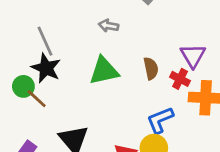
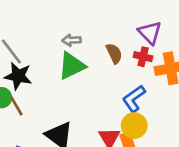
gray arrow: (109, 26) -> (72, 40), moved
brown line: (37, 99) -> (16, 106), turned 30

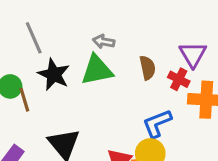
black star: (18, 76) -> (54, 74), moved

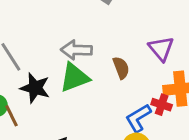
gray arrow: (104, 42) -> (76, 50), size x1.5
red cross: (179, 79) -> (162, 105), moved

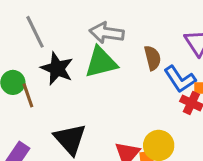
blue L-shape: (138, 118) -> (180, 79), moved, turned -100

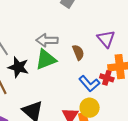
blue L-shape: (180, 79) -> (89, 84), moved

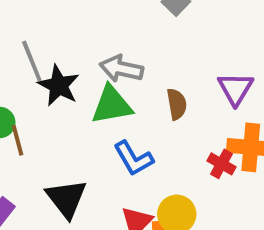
black star: (18, 67) -> (59, 86), moved
blue L-shape: (89, 84) -> (134, 158), moved

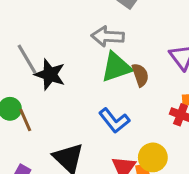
gray arrow: (121, 69) -> (108, 36), moved
green triangle: (112, 105) -> (116, 67), moved

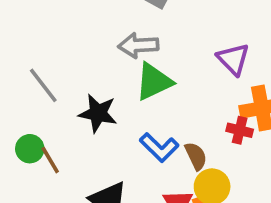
black star: (50, 74) -> (98, 113), moved
brown semicircle: (140, 75) -> (196, 156), moved

